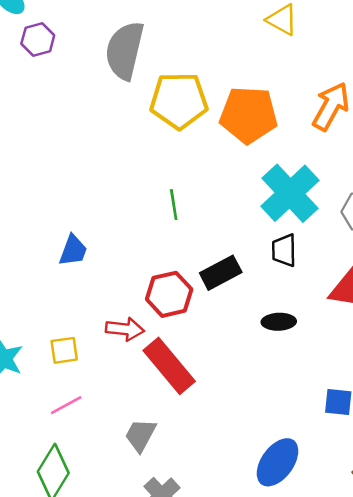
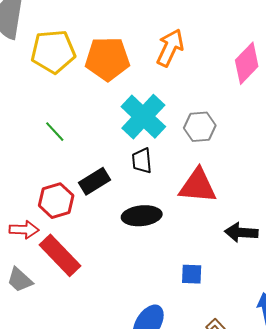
green line: (174, 205) -> (55, 132), turned -30
black ellipse: (279, 322) -> (142, 216), size x1.5
gray trapezoid: (140, 435) -> (20, 280), moved, turned -72

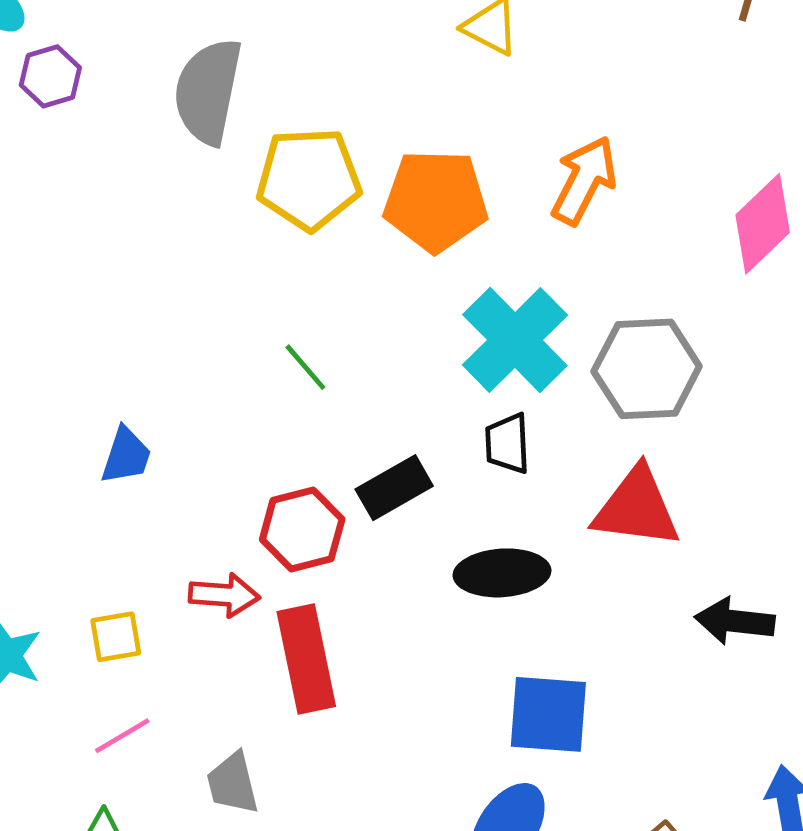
gray hexagon: (200, 127) -> (647, 369), size x1.4
red rectangle: (60, 255) -> (306, 659), turned 30
blue square: (192, 274) -> (548, 714), moved, size x1.6
gray trapezoid: (20, 280) -> (233, 783), moved, turned 32

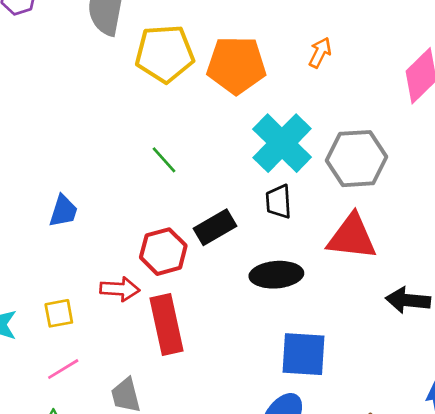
orange arrow: (584, 180) -> (320, 53), size x0.6

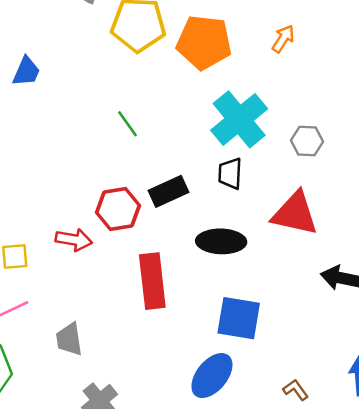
gray hexagon: (357, 159) -> (307, 141), size x0.6
blue trapezoid: (63, 211) -> (26, 71), moved
red rectangle: (166, 325) -> (152, 281), moved

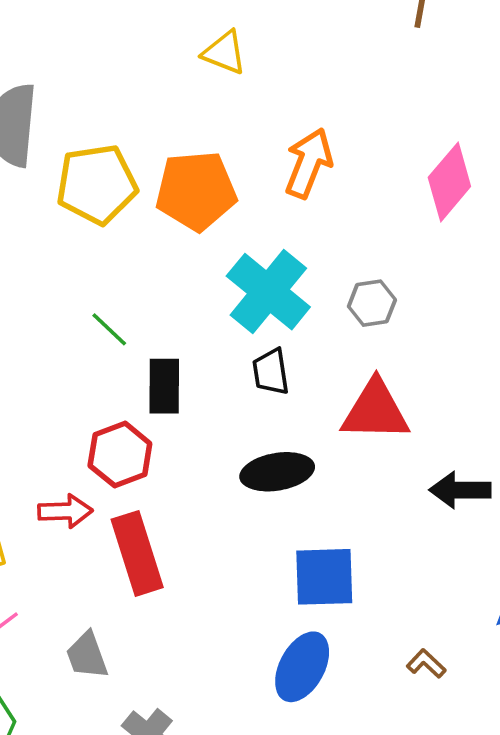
orange arrow: (283, 39) -> (309, 163), size x1.6
black rectangle: (168, 191) -> (164, 386), moved, turned -54
red rectangle: (152, 281) -> (137, 553), moved

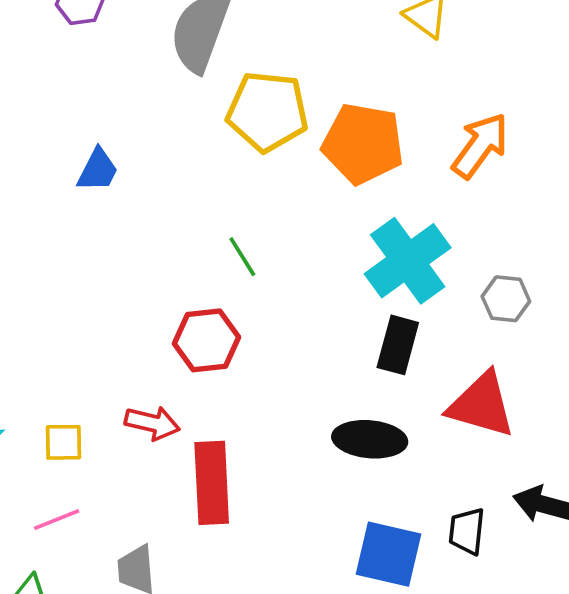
black trapezoid: (271, 372) -> (467, 531), moved
black rectangle: (164, 386) -> (398, 345), moved
red hexagon: (120, 455) -> (207, 340), moved

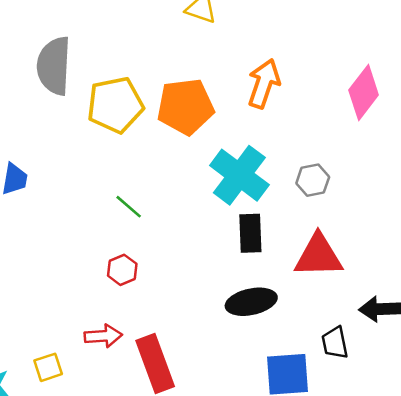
red hexagon: (207, 340) -> (122, 270), size x0.7

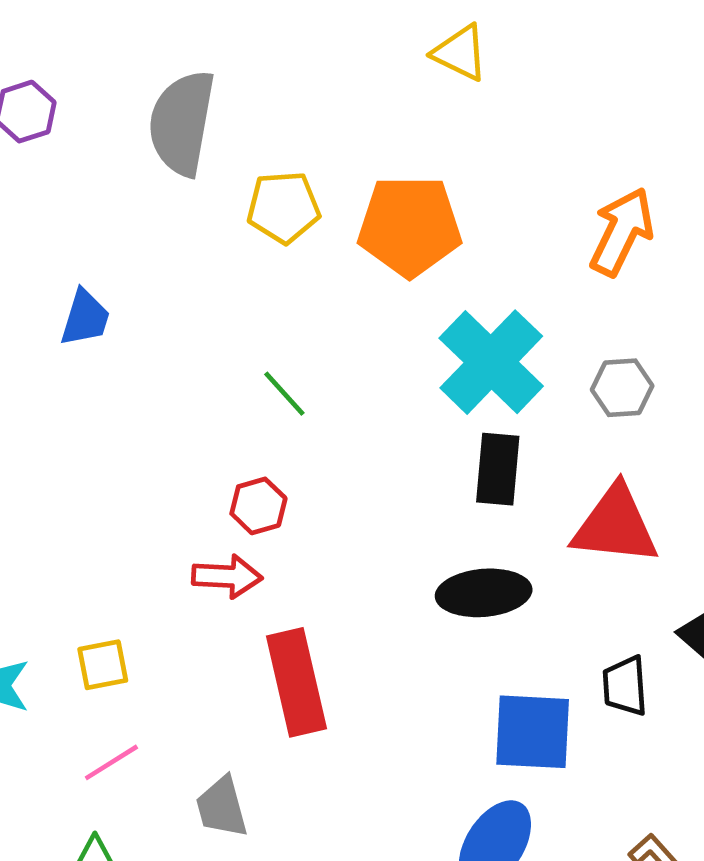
orange arrow: (264, 84) -> (622, 232), moved
yellow pentagon: (115, 105) -> (283, 207), size x0.7
red arrow: (103, 336) -> (227, 576), moved

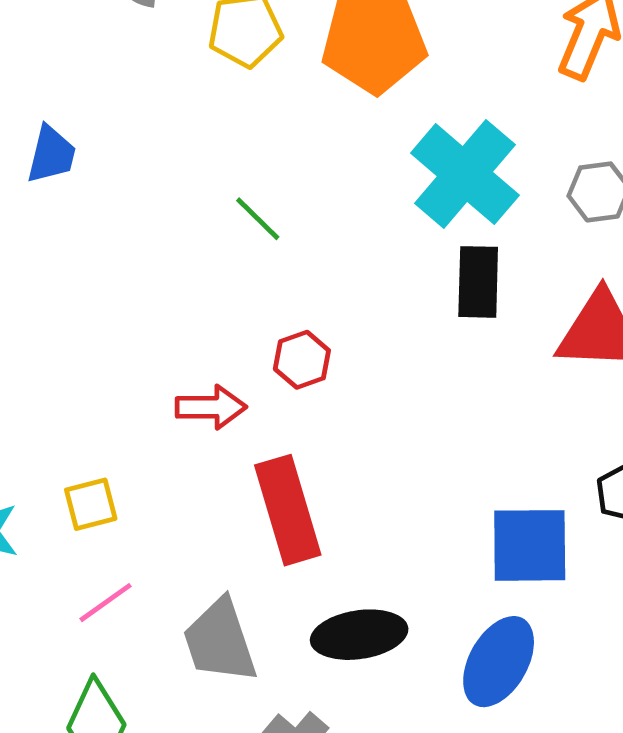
red hexagon: (258, 506) -> (302, 360), moved
black ellipse: (484, 593) -> (359, 635), moved
gray trapezoid: (222, 807) -> (220, 641), size x1.4

